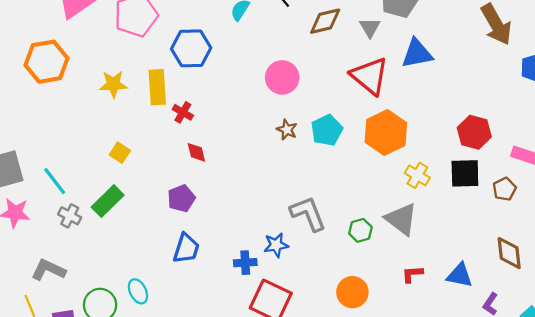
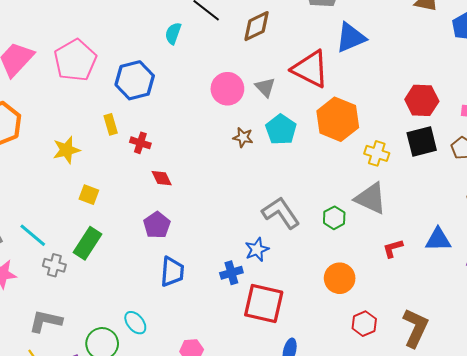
gray triangle: (370, 28) -> (265, 87), moved
yellow star: (113, 84) -> (66, 150), moved
yellow rectangle: (157, 87) -> (111, 124), size x0.6

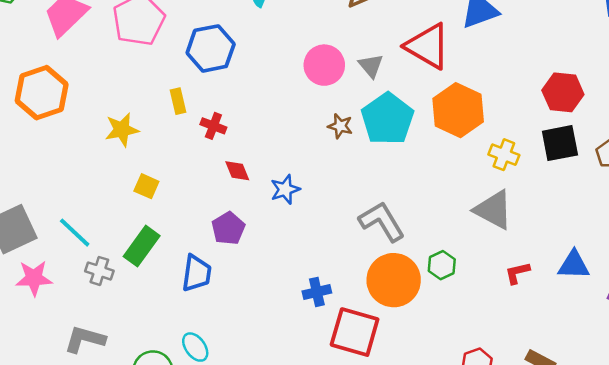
cyan pentagon: (281, 130) -> (388, 119), size x1.4
green hexagon: (334, 218) -> (442, 265), moved
blue star: (257, 250) -> (285, 189), moved
blue trapezoid: (172, 272) -> (197, 273), moved
orange circle: (340, 278) -> (394, 280), moved, size x1.4

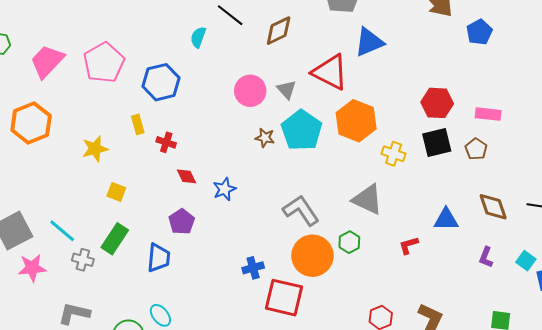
gray triangle: (493, 210) -> (368, 199), moved
blue triangle: (574, 265) -> (446, 219), moved

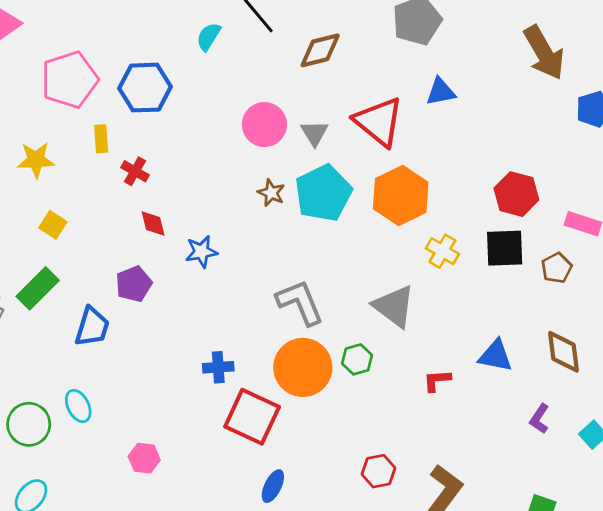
blue triangle: (369, 42) -> (441, 92), size x0.7
pink pentagon: (104, 63) -> (70, 80), moved

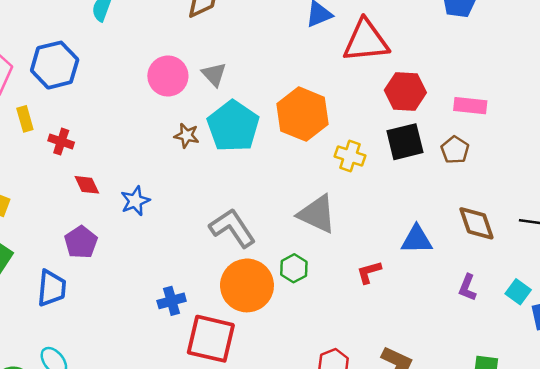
red triangle: (379, 122) -> (366, 41), moved, turned -33

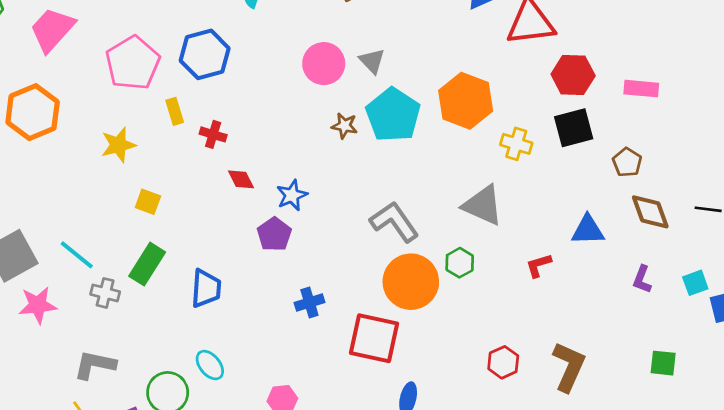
brown pentagon: (455, 150) -> (627, 162), moved
purple pentagon: (81, 242) -> (274, 234), moved
cyan square: (518, 292) -> (695, 283), turned 35
blue cross: (172, 301) -> (309, 302), moved

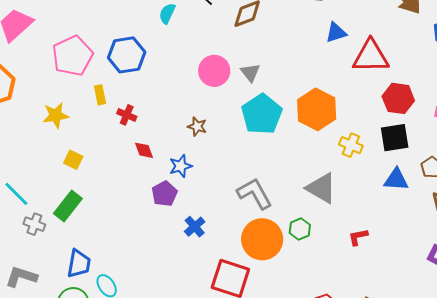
brown star: (345, 126) -> (197, 126), moved
blue triangle: (588, 230) -> (396, 180), moved
blue trapezoid: (206, 288) -> (79, 264), moved
blue cross: (309, 302) -> (195, 227), moved, turned -30

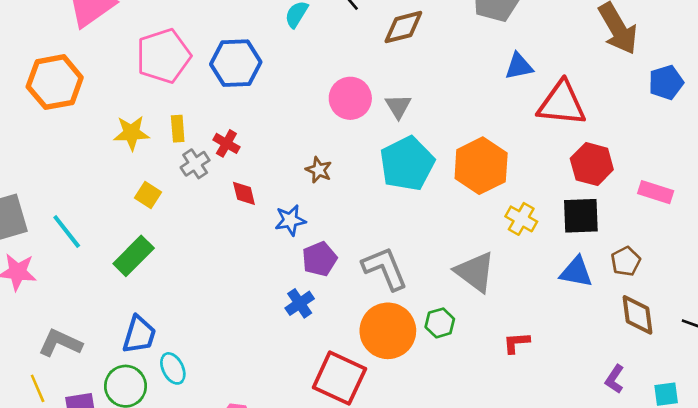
yellow rectangle: (100, 95) -> (178, 129), moved
purple pentagon: (164, 194) -> (320, 259), moved
gray cross: (34, 224) -> (195, 164), moved, turned 30

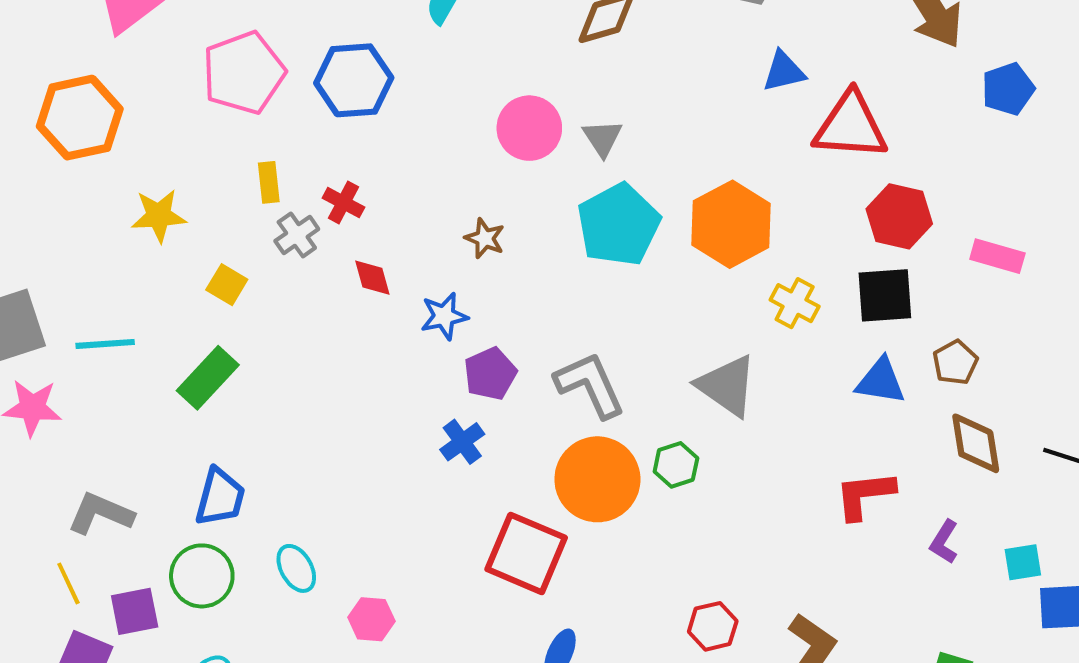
yellow star: (131, 133) -> (159, 216), moved
cyan line: (67, 232) -> (105, 344), turned -54
red L-shape: (516, 343) -> (865, 495), moved, size x1.5
cyan ellipse: (173, 368) -> (296, 568), moved

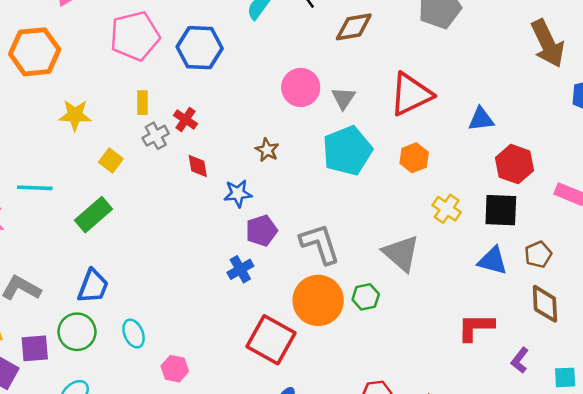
blue triangle: (784, 71) -> (481, 119), moved
red triangle: (851, 126) -> (411, 94), moved, turned -36
orange hexagon: (731, 224) -> (414, 158), size x0.6

